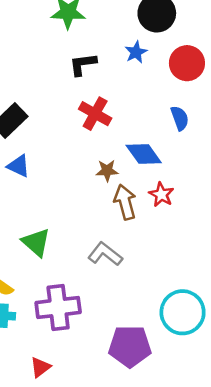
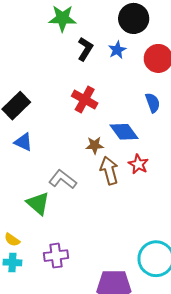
black L-shape: (83, 64) -> (85, 49), moved, turned 130
gray L-shape: (105, 254) -> (63, 179), moved
purple cross: (58, 307) -> (56, 256), size x0.7

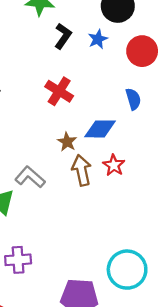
blue diamond: (124, 132) -> (100, 129), turned -56
brown star: (95, 145) -> (67, 142), turned 30

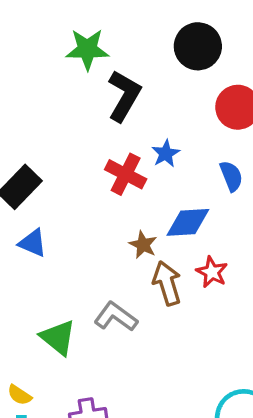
black L-shape: (63, 36) -> (124, 96), size x1.4
blue star: (98, 39) -> (166, 154), moved
gray L-shape: (30, 177) -> (116, 317), moved

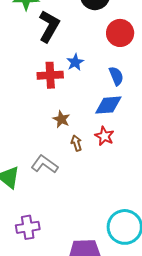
red cross: (126, 174) -> (50, 75), turned -30
blue diamond: (188, 222) -> (108, 105), moved
brown arrow: (167, 283) -> (76, 143), size x0.6

